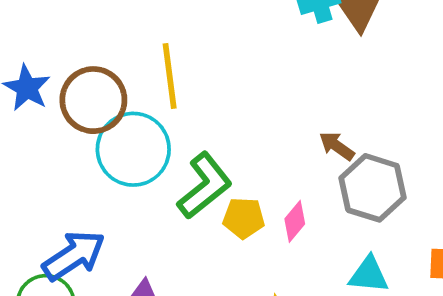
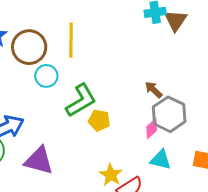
cyan circle: (133, 149) -> (46, 76), size x0.6
pink diamond: (295, 221) -> (152, 129), moved

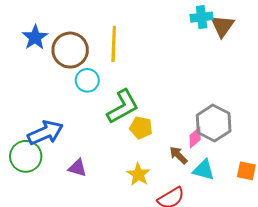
brown arrow: (154, 90) -> (178, 155), moved
purple triangle: (39, 161) -> (78, 168), size x0.6
yellow star: (111, 175) -> (138, 174), moved

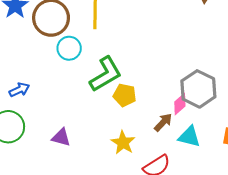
blue arrow: (45, 133) -> (19, 90), moved, size x0.6
brown arrow: (178, 155) -> (163, 122), turned 90

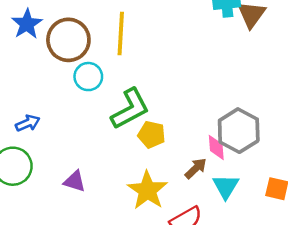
pink diamond: (180, 104) -> (216, 147), turned -55
cyan triangle: (189, 137) -> (226, 186), turned 45
yellow star: (123, 143) -> (147, 190), size x1.4

